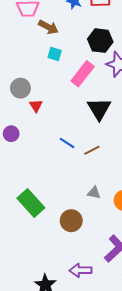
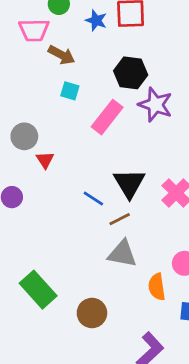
black triangle: (99, 109) -> (129, 183), moved
blue line: (67, 143) -> (93, 198), moved
gray triangle: (94, 193) -> (122, 254), moved, size x1.6

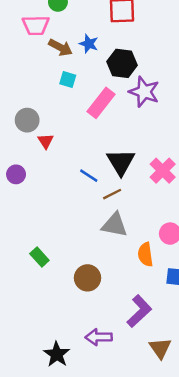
blue star: (96, 20) -> (89, 44), moved
green rectangle: (38, 290) -> (39, 257), size x0.6

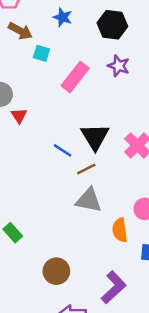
brown arrow: (60, 47) -> (20, 31), moved
black hexagon: (122, 63) -> (112, 25), moved
purple star: (144, 92) -> (119, 66), size x0.7
brown circle: (88, 278) -> (56, 271), moved

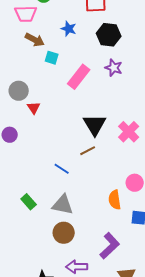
blue line: (63, 150) -> (62, 169), moved
gray triangle: (89, 200) -> (63, 205), moved

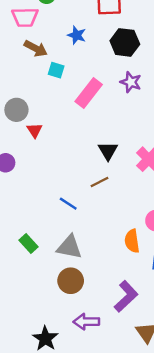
black triangle: (95, 125) -> (108, 151), size x0.7

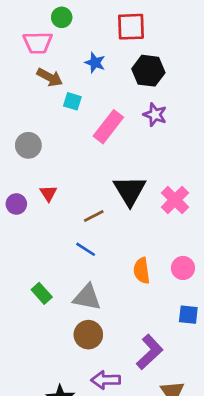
red triangle: (35, 130) -> (48, 193), moved
black triangle: (108, 151) -> (130, 191), size x1.5
brown line: (100, 182) -> (94, 216), moved
orange semicircle: (132, 241) -> (142, 271), moved

